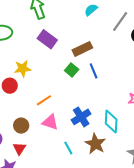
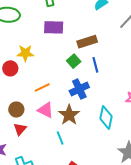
purple rectangle: (47, 39) -> (54, 27), turned -42
blue cross: (81, 117) -> (79, 89), moved
brown star: (95, 144) -> (69, 115), moved
red triangle: (19, 149) -> (20, 129), moved

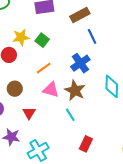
green square: (74, 61) -> (42, 40), moved
brown circle: (16, 109) -> (15, 89), moved

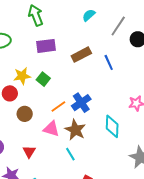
blue line: (92, 36) -> (109, 62), moved
orange line: (44, 68) -> (58, 106), moved
brown circle: (15, 89) -> (25, 114), moved

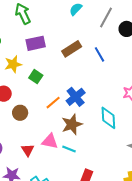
yellow star: (22, 76) -> (13, 64), moved
pink triangle: (51, 129) -> (50, 141), moved
brown star: (75, 130) -> (72, 124), turned 30
cyan line: (70, 154) -> (69, 149), turned -32

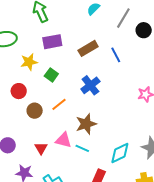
blue cross: (76, 97) -> (90, 85), moved
orange line: (53, 103) -> (59, 104), moved
cyan diamond: (108, 118) -> (120, 153), moved, turned 65

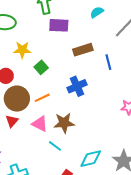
purple rectangle: (52, 42) -> (59, 25), moved
brown circle: (35, 111) -> (17, 99), size x1.6
pink triangle: (63, 140) -> (40, 124), moved
red triangle: (41, 148) -> (12, 121), moved

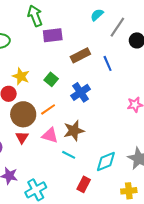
cyan semicircle: (97, 12) -> (97, 15), moved
yellow star: (22, 50) -> (21, 76), moved, turned 30
green square: (41, 67) -> (51, 79), moved

